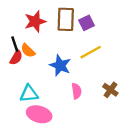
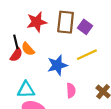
purple square: (86, 23) -> (85, 27), turned -32
blue star: (60, 65) -> (57, 65), turned 30

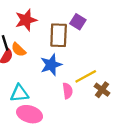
brown rectangle: (66, 22) -> (59, 35), moved
yellow line: (87, 55) -> (86, 76), moved

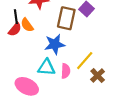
yellow line: (86, 76) -> (85, 61), turned -30
cyan triangle: (19, 93) -> (46, 67), moved

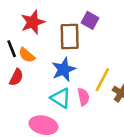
red semicircle: (15, 29) -> (16, 77), moved
cyan triangle: (46, 67) -> (61, 98), turned 42

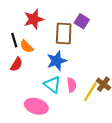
yellow line: (102, 80) -> (90, 92), moved

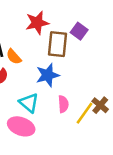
red star: (34, 19) -> (37, 23), moved
cyan triangle: (52, 85) -> (29, 103), moved

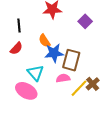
brown rectangle: (58, 44) -> (71, 60), moved
orange semicircle: (14, 57) -> (44, 41), moved
pink semicircle: (63, 104) -> (63, 78), turned -104

